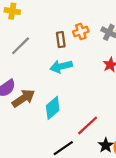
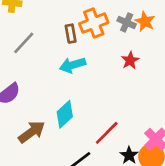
orange cross: (81, 32) -> (94, 23), size x1.5
brown arrow: (23, 98) -> (32, 132), moved

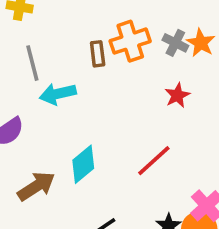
gray line: (24, 43) -> (32, 63), turned -60
cyan arrow: (72, 65) -> (58, 94), moved
red line: (107, 133) -> (154, 161), moved

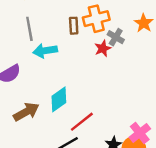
gray cross: (175, 43) -> (116, 37), moved
red star: (177, 95) -> (103, 48), moved
red line: (154, 161) -> (82, 122), moved

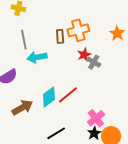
gray cross: (116, 37) -> (94, 62), moved
red line: (82, 122) -> (68, 95), moved
pink cross: (140, 133) -> (96, 118), moved

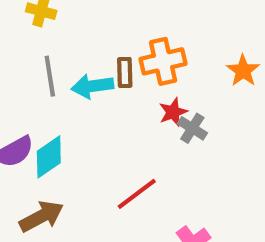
cyan arrow: (37, 57) -> (92, 86), moved
cyan diamond: (49, 97) -> (49, 157), moved

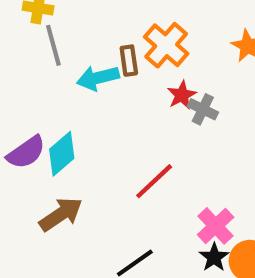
orange cross: (163, 61) -> (166, 45), turned -30
gray line: (50, 76) -> (53, 45), moved

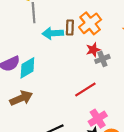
gray cross: (203, 109) -> (102, 59), turned 32
red line: (154, 181) -> (85, 90), moved

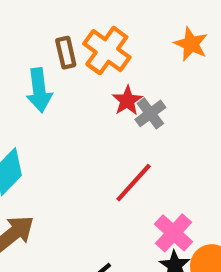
brown rectangle: (70, 28) -> (66, 53), moved
cyan arrow: (53, 33) -> (39, 90), turned -78

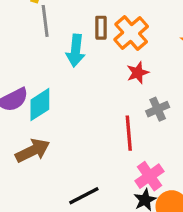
gray cross: (150, 113) -> (158, 109), moved
red line: (134, 183) -> (129, 133), turned -60

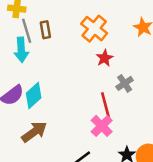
brown rectangle: (101, 28) -> (45, 30), moved
cyan arrow: (76, 51) -> (21, 50), moved
pink cross: (149, 176) -> (102, 126), moved

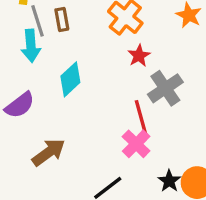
gray cross: (125, 83) -> (165, 88), size x1.5
cyan diamond: (34, 96) -> (70, 79), moved

